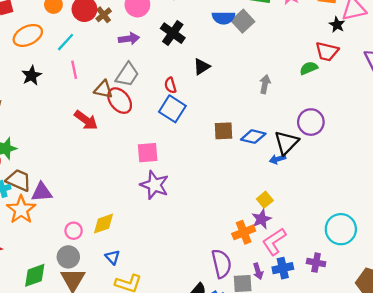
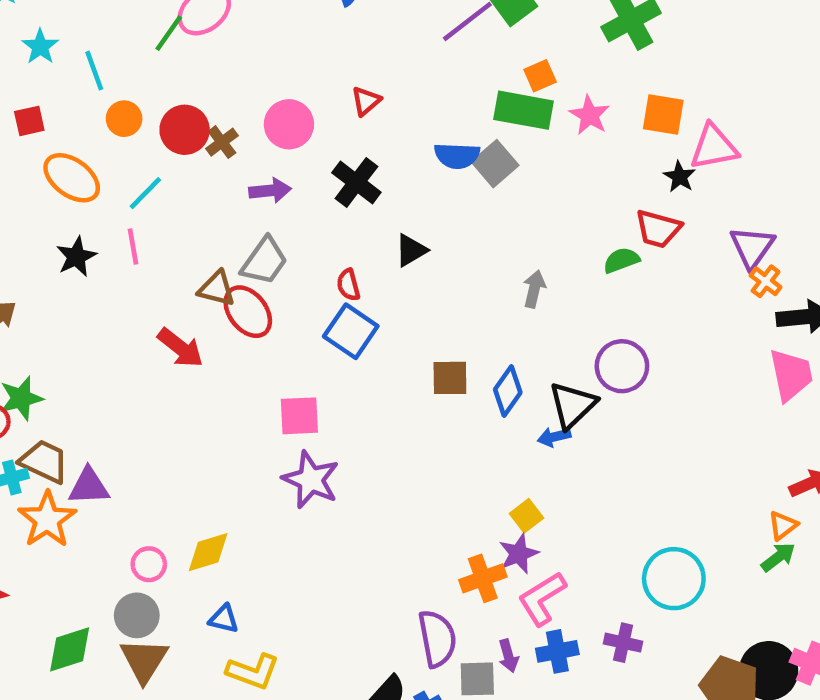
orange ellipse: (28, 35) -> (72, 178), turned 60
pink line: (74, 70) -> (133, 247), moved
blue diamond: (253, 137) -> (508, 391), turned -70
blue triangle: (113, 257) -> (224, 619), turned -35

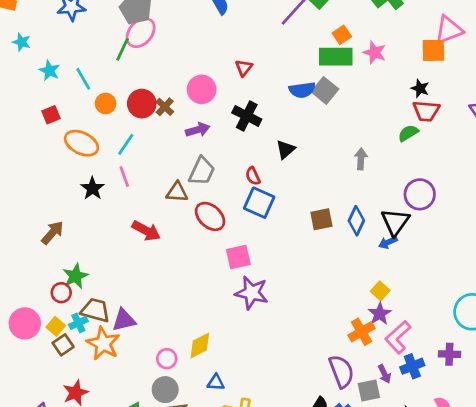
orange square: (663, 114) -> (433, 50), moved
pink triangle: (714, 147) -> (449, 30), moved
black star: (680, 177) -> (420, 88), moved
red ellipse: (248, 312) -> (210, 216), moved
red arrow: (180, 348) -> (146, 231), moved

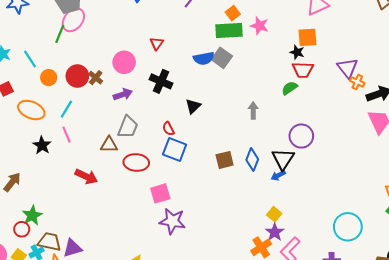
orange square: (433, 50) -> (307, 37), moved
red ellipse: (210, 216) -> (136, 162), turned -35

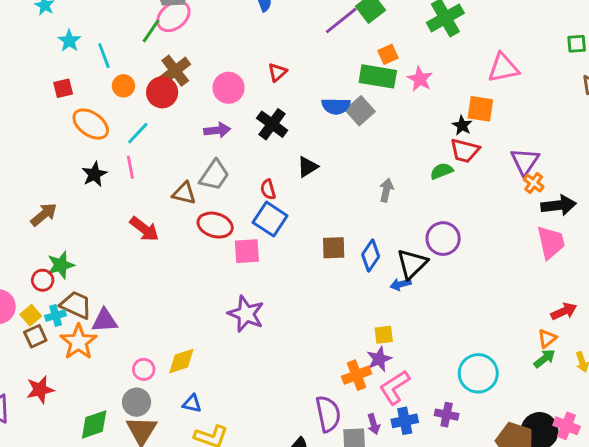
brown cross: (96, 78) -> (175, 71), moved, size x1.5
pink square: (160, 193) -> (247, 251), moved
yellow square: (274, 214) -> (384, 335), turned 32

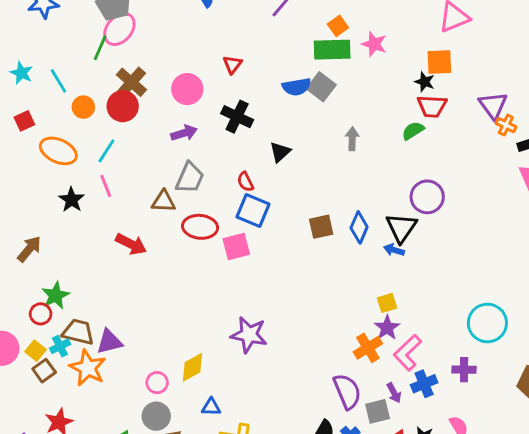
gray arrow: (386, 190) -> (352, 139), moved
blue arrow: (401, 284) -> (394, 250), turned 42
purple star: (246, 314) -> (249, 335), moved

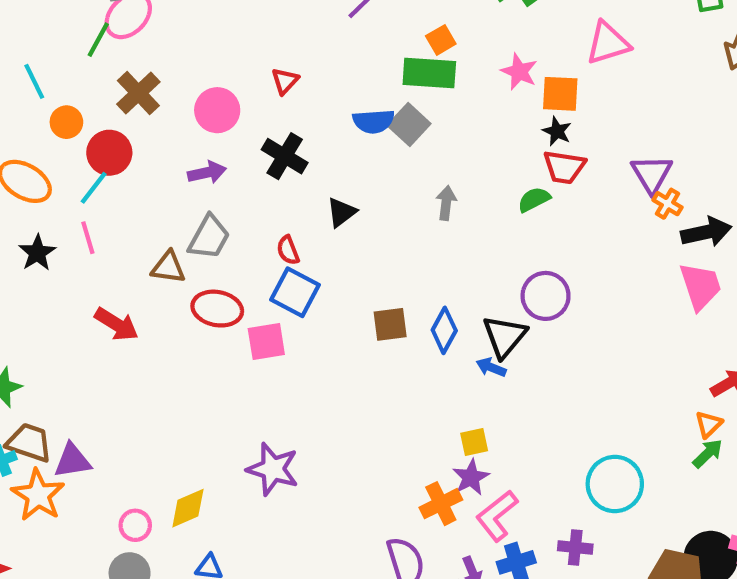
pink star: (374, 44) -> (519, 72), moved
orange square: (439, 62) -> (560, 94), moved
red circle: (123, 106) -> (109, 153), moved

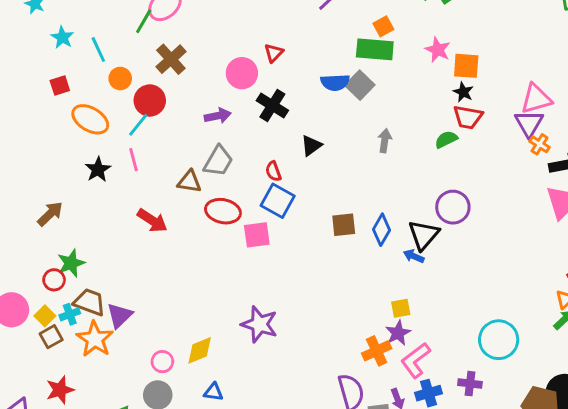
pink triangle: (608, 43) -> (536, 99), moved
pink circle: (217, 110) -> (242, 73), moved
purple triangle: (73, 461) -> (119, 315), turned -36

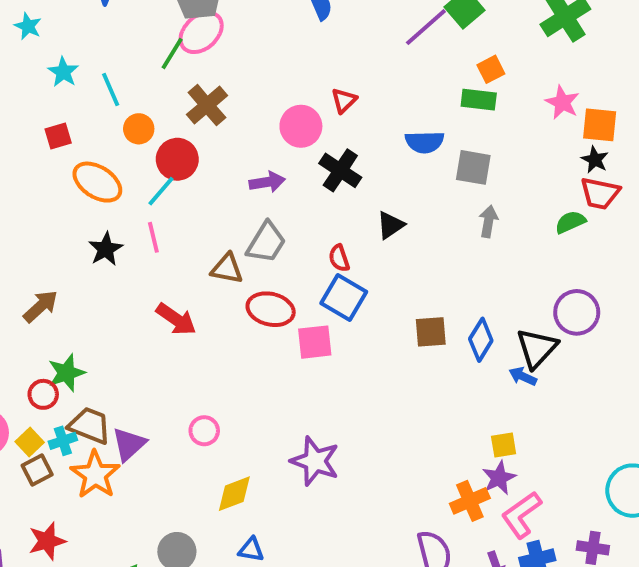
green rectangle: (375, 49) -> (479, 100), size x0.7
gray square: (360, 85) -> (473, 167), moved, turned -36
pink circle: (162, 362) -> (204, 431), moved

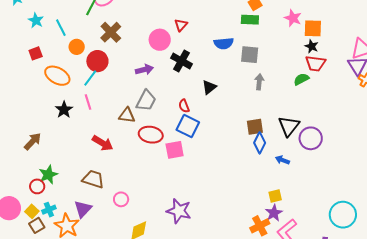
purple circle: (577, 312) -> (311, 138), moved
brown square: (431, 332) -> (255, 127), moved
black triangle: (537, 348) -> (289, 126), moved
brown trapezoid: (89, 425) -> (93, 179), moved

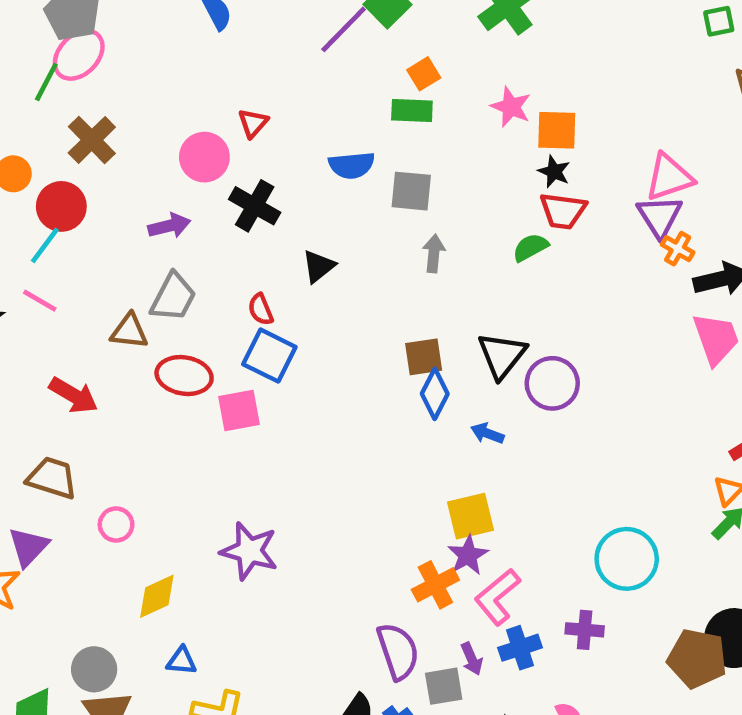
pink line: (88, 102) -> (40, 301), turned -42
yellow square: (275, 196) -> (471, 516), size x1.5

